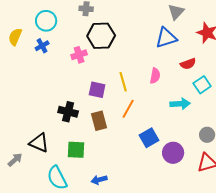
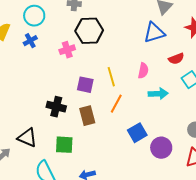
cyan arrow: (180, 104) -> (158, 94), moved

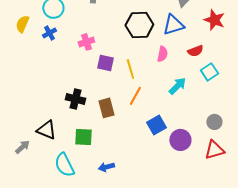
black hexagon: (89, 31) -> (139, 25), moved
pink semicircle: (143, 71) -> (162, 54), moved
purple square: (85, 85) -> (105, 63), moved
cyan arrow: (158, 94) -> (177, 86), turned -42

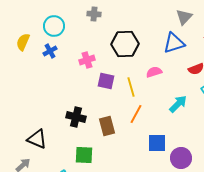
black hexagon: (139, 25) -> (125, 44), moved
pink semicircle: (162, 54) -> (154, 72), moved, turned -119
blue square: (156, 125) -> (157, 143), turned 30
black triangle: (46, 130) -> (37, 139), moved

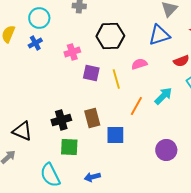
orange line: (136, 114) -> (136, 106), moved
black cross: (76, 117) -> (61, 120), moved, turned -30
blue square: (157, 143) -> (115, 135), moved

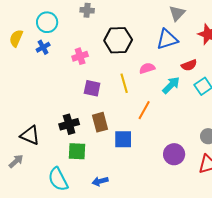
purple square: (91, 73) -> (92, 88), moved
cyan arrow: (163, 96) -> (171, 85), moved

